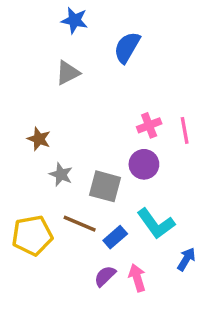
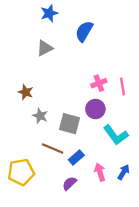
blue star: (75, 20) -> (49, 13), turned -30
cyan L-shape: (156, 224) -> (116, 135), moved
yellow pentagon: (32, 235) -> (21, 172), moved
pink arrow: (137, 278) -> (100, 172), moved

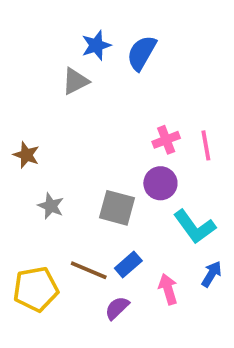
blue star: (49, 13) -> (96, 45), moved
brown star: (26, 92) -> (26, 155), moved
gray star: (40, 116) -> (51, 206), moved
brown line: (53, 148) -> (89, 270), moved
blue arrow: (124, 172) -> (211, 274), moved

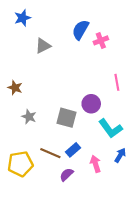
blue star: (96, 45) -> (23, 18), moved
pink cross: (166, 140) -> (101, 40), moved

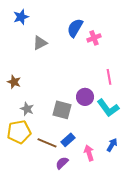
cyan L-shape: (110, 128) -> (108, 108), moved
yellow pentagon: (20, 164) -> (19, 132), moved

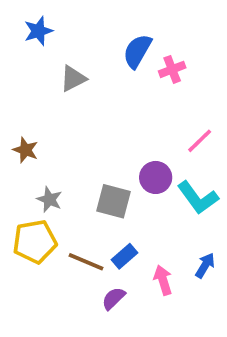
pink line: (109, 77) -> (200, 141), turned 56

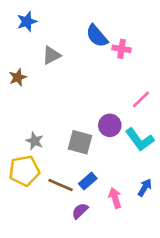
blue semicircle: (137, 51) -> (97, 36), turned -70
pink cross: (172, 69) -> (121, 49), turned 30
brown star: (26, 150) -> (18, 77), moved, turned 30

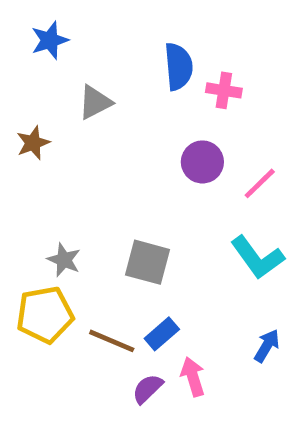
blue semicircle: (97, 36) -> (179, 67), turned -145
purple circle: (110, 125) -> (202, 162), moved
pink arrow: (115, 198) -> (193, 377), moved

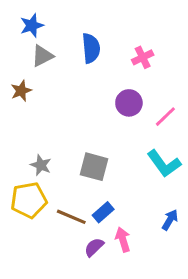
blue semicircle: (179, 67) -> (91, 48), moved
pink cross: (224, 90) -> (143, 57), turned -35
gray triangle: (95, 102) -> (42, 56), moved

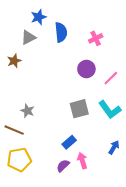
blue star: (32, 25) -> (39, 17), moved
gray square: (94, 167) -> (79, 109), moved, turned -30
yellow pentagon: (29, 200) -> (19, 160), moved
brown line: (71, 217) -> (14, 130), moved

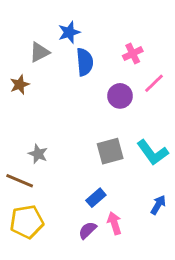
blue star: (39, 17) -> (69, 32), moved
blue semicircle: (61, 32) -> (85, 62), moved
pink line: (111, 78) -> (154, 83), moved

